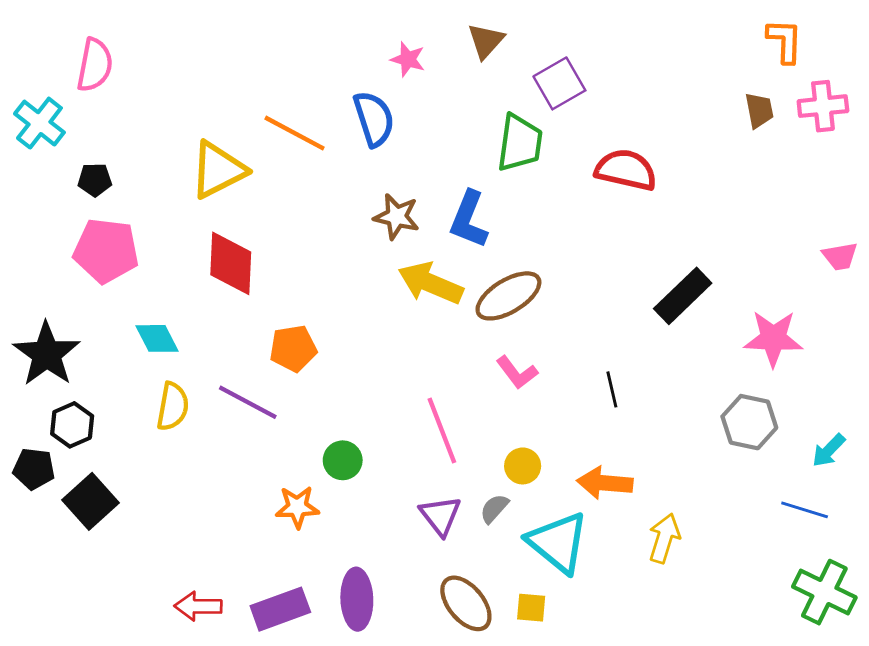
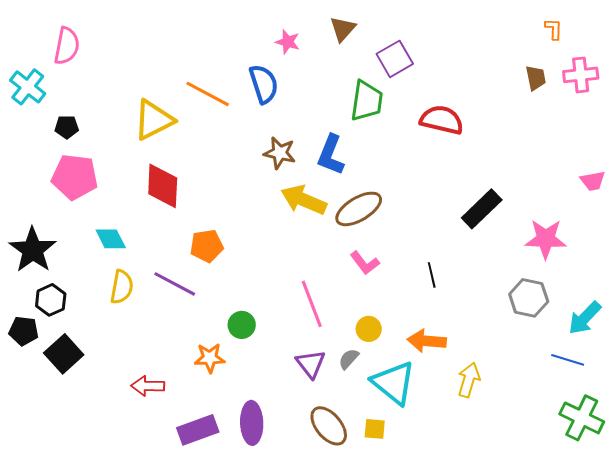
orange L-shape: (785, 41) -> (554, 29), size x0.7
cyan arrow: (829, 450) -> (585, 318), size x1.4
red arrow: (198, 606) -> (148, 386), moved

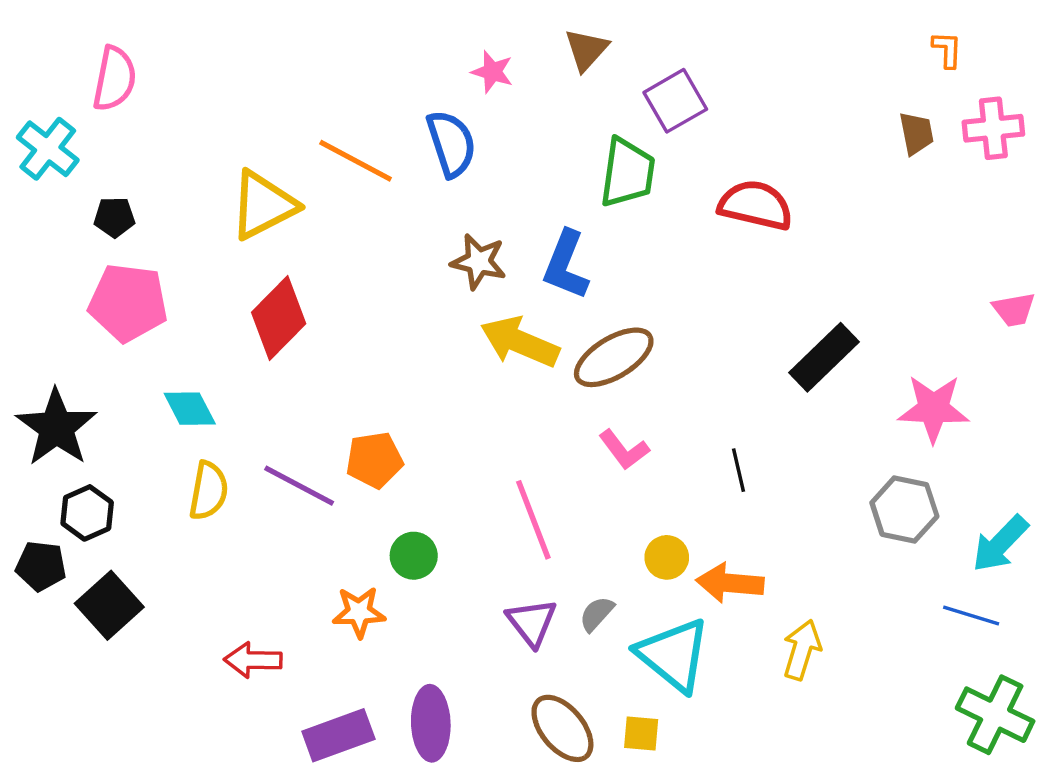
red diamond: (163, 186) -> (279, 318), turned 42
orange pentagon: (207, 246) -> (374, 460), moved
yellow circle: (369, 329) -> (667, 557), moved

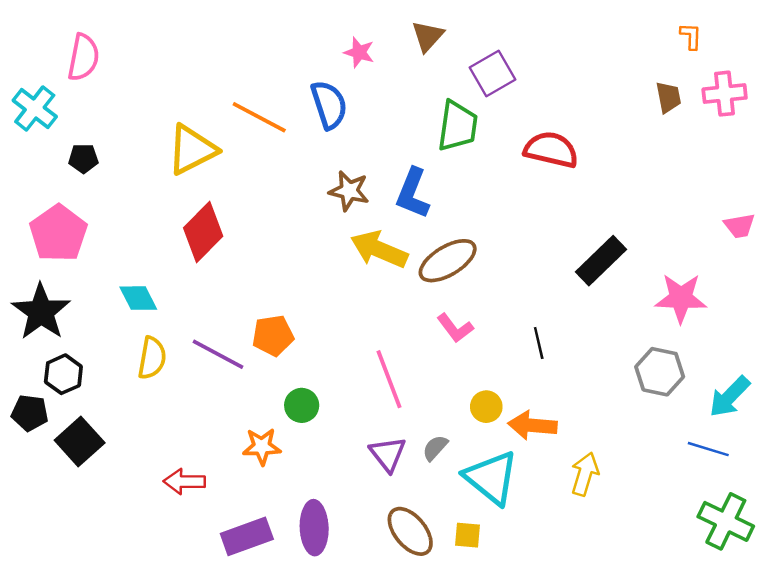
pink pentagon: (128, 303) -> (58, 233), moved, turned 30

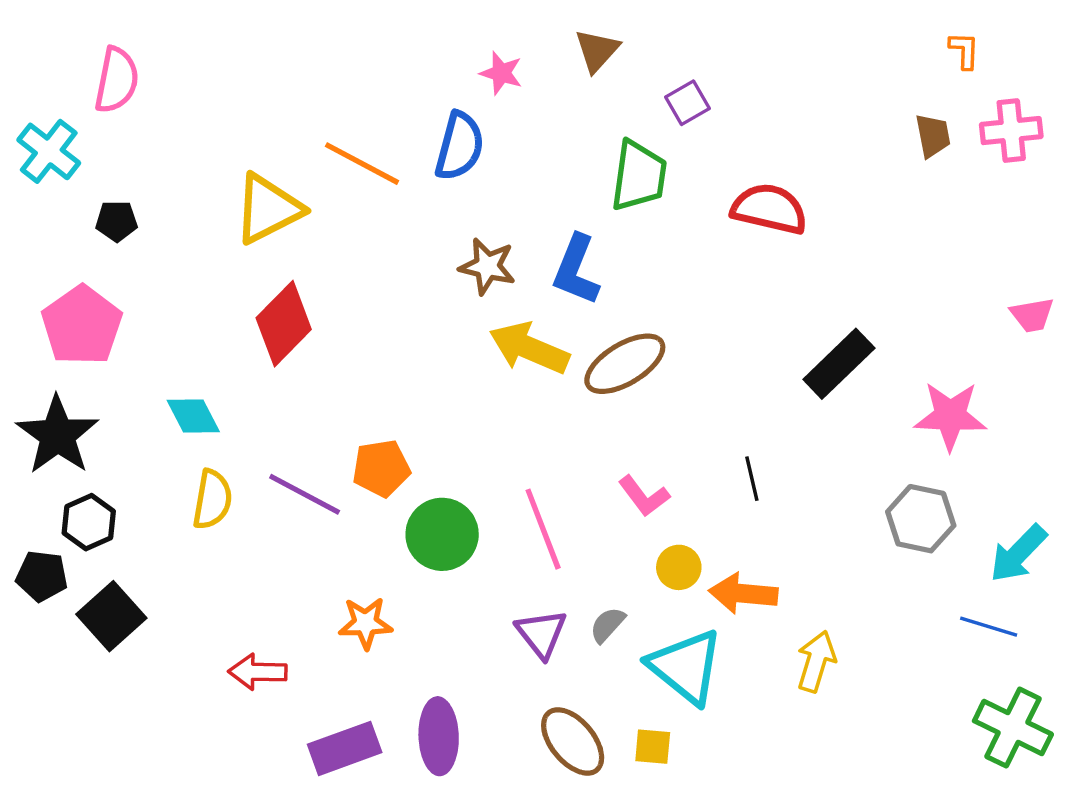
purple square: (493, 74) -> (687, 103), size x0.7
blue semicircle: (329, 105) -> (459, 146), turned 33
pink L-shape: (455, 328) -> (644, 496), moved
green circle: (302, 405) -> (442, 534), moved, size x1.5

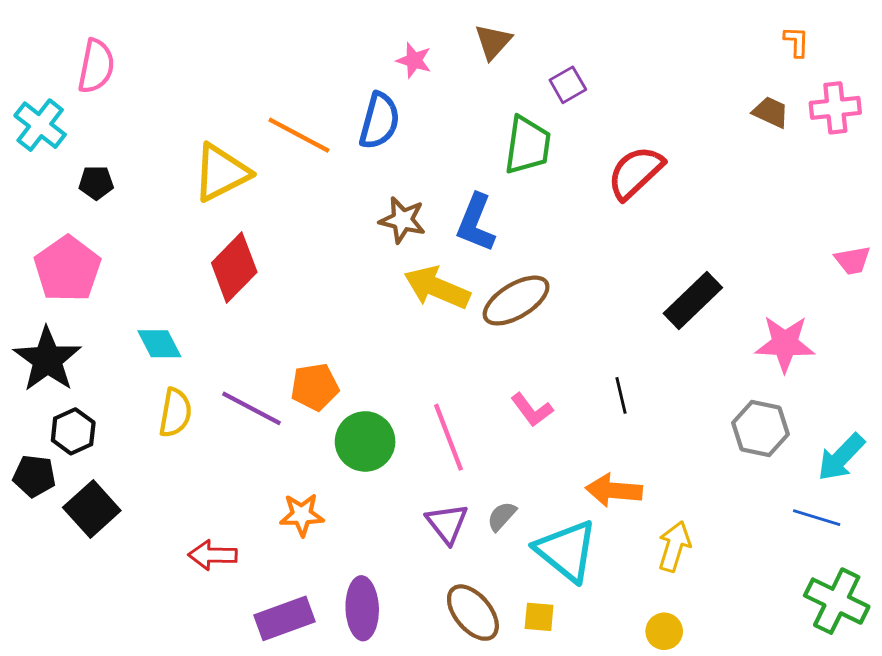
brown trapezoid: (933, 136) -> (771, 112), turned -54
red semicircle: (769, 209) -> (635, 173), turned -56
yellow circle: (679, 567) -> (664, 631), moved

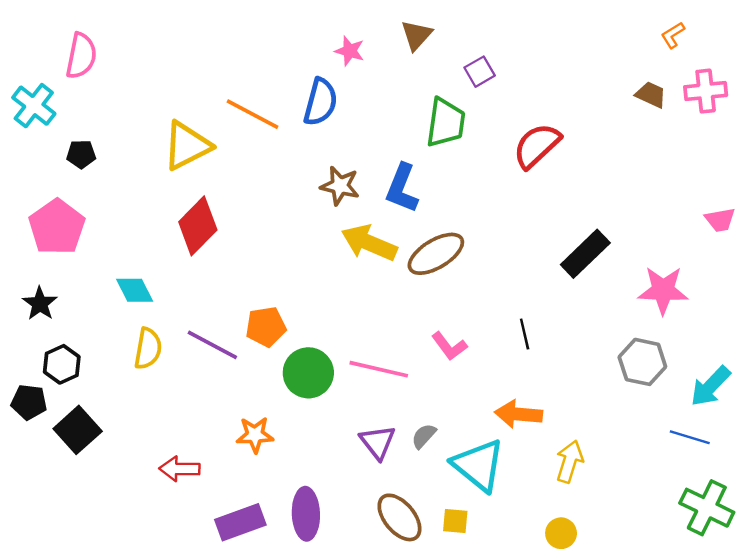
orange L-shape: (796, 42) -> (673, 35), turned -124
black star: (47, 359) -> (40, 304), size x0.6
pink line: (448, 437) -> (379, 369), turned -56

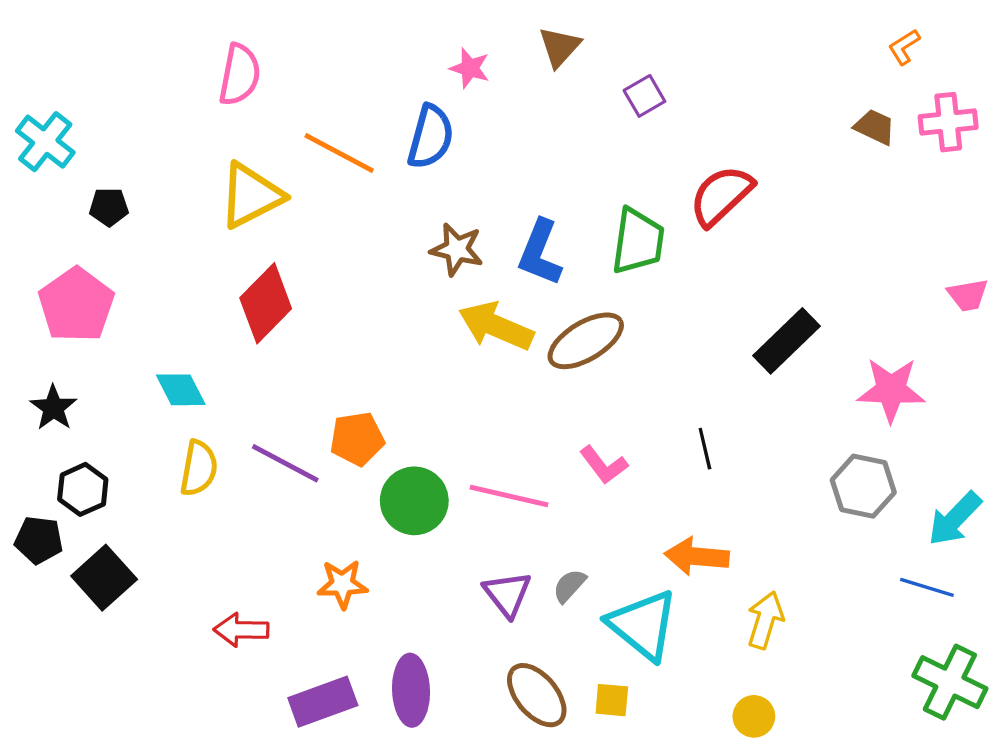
pink semicircle: (81, 56) -> (240, 75), moved
green trapezoid: (446, 123) -> (638, 241), moved

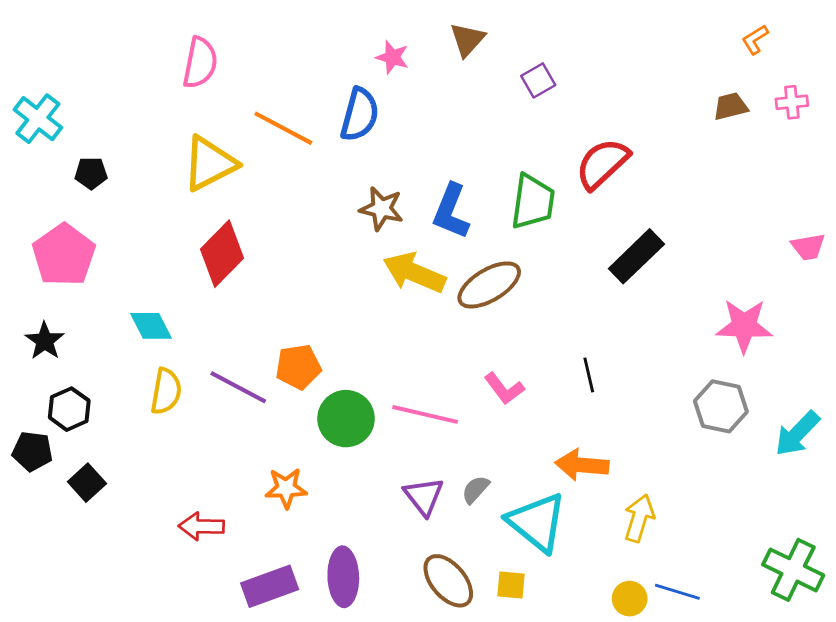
pink cross: (948, 122) -> (792, 102), size x0.7
brown trapezoid: (875, 127) -> (731, 106), turned -39
black rectangle: (787, 341) -> (636, 256), moved
black square: (104, 578) -> (87, 483), size x0.7
blue line: (927, 587) -> (677, 592), moved

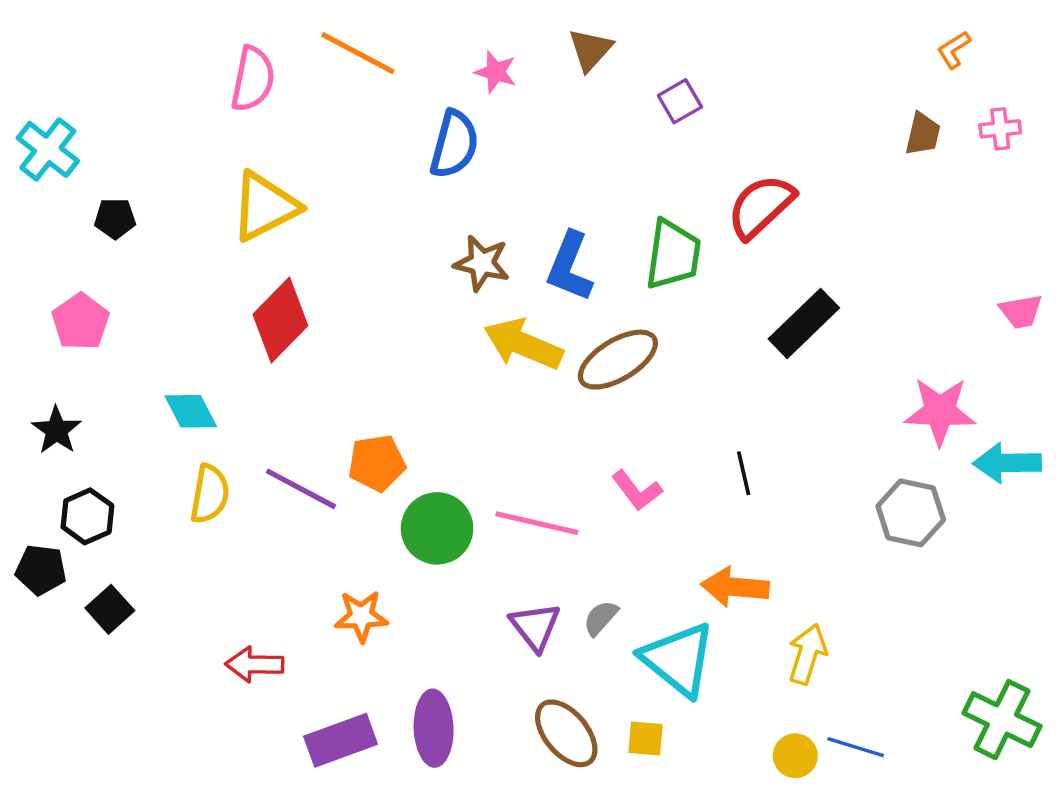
brown trapezoid: (731, 106) -> (923, 134), turned 117
orange line: (283, 128) -> (358, 53), moved
pink pentagon: (64, 255) -> (81, 322), size x0.7
cyan arrow: (797, 434) -> (1007, 463), moved, turned 45

